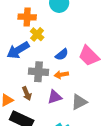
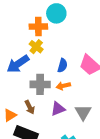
orange cross: (27, 17) -> (38, 27), moved
blue semicircle: (62, 55) -> (62, 65), turned -32
gray triangle: (79, 102) -> (83, 112), turned -30

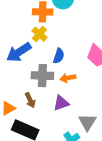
blue semicircle: (62, 65) -> (59, 56), moved
gray triangle: (83, 112) -> (87, 122), moved

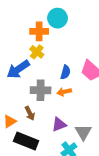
blue semicircle: (59, 56) -> (65, 72), moved
purple triangle: (61, 103) -> (59, 124), moved

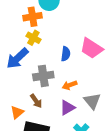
orange arrow: (64, 92) -> (70, 85), moved
gray triangle: (83, 132) -> (92, 101), moved

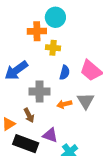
yellow cross: (33, 38) -> (53, 48), moved, turned -32
gray triangle: (92, 101) -> (86, 101), moved
purple triangle: (67, 108) -> (50, 135), moved, turned 42

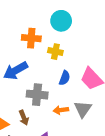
orange cross: (37, 31) -> (31, 38), moved

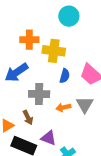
cyan circle: (61, 21) -> (69, 16), moved
yellow cross: (55, 52) -> (54, 51), size x1.5

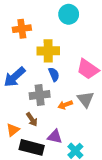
cyan circle: (69, 16) -> (69, 14), moved
orange cross: (29, 40) -> (22, 29), moved
blue semicircle: (65, 76) -> (54, 74), moved, turned -32

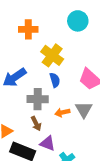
yellow cross: (48, 51) -> (52, 55), turned 30
brown arrow: (32, 119) -> (36, 124), moved

